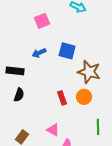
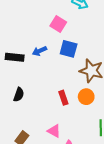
pink square: (42, 21) -> (58, 24), moved, turned -35
black rectangle: (15, 71) -> (15, 57), moved

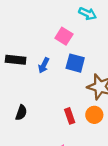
blue arrow: (40, 51) -> (44, 65), turned -40
black rectangle: (15, 57) -> (16, 60), moved

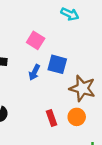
pink square: (64, 36) -> (36, 40), moved
blue arrow: (44, 65) -> (34, 72), moved

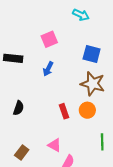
pink square: (36, 40) -> (49, 39), turned 35
blue square: (57, 64) -> (92, 54), moved

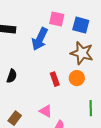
pink square: (49, 39) -> (57, 19), moved, turned 35
blue arrow: (48, 69) -> (40, 39), size x1.6

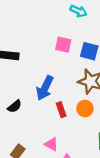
blue arrow: (40, 39) -> (45, 88), moved
black semicircle: (12, 76) -> (15, 106), turned 32

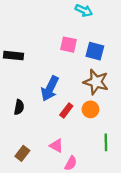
black semicircle: (15, 106) -> (19, 107), turned -40
red rectangle: (61, 110) -> (66, 111), turned 56

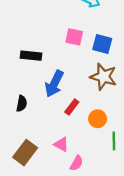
black rectangle: (14, 56) -> (31, 56), moved
orange circle: (90, 109) -> (98, 119), moved
brown rectangle: (22, 153) -> (25, 153), size x1.5

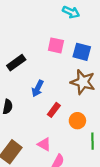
black rectangle: (31, 56) -> (16, 63), turned -42
blue arrow: (54, 84) -> (38, 88), size x0.7

